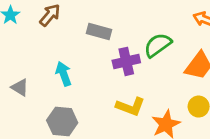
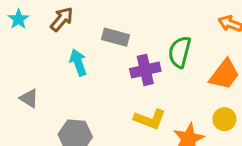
green semicircle: (158, 45) -> (180, 52), turned -40
cyan arrow: (64, 74) -> (78, 62), moved

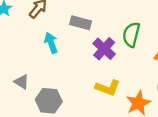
purple cross: (145, 70) -> (104, 49), turned -35
gray triangle: (29, 98) -> (22, 82), moved

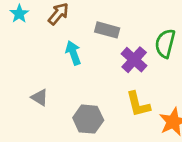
yellow L-shape: (108, 88) -> (138, 104), turned 55
gray hexagon: (49, 101) -> (88, 119), moved

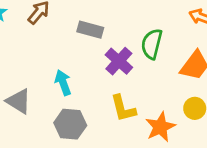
cyan arrow: (73, 53) -> (63, 83), moved
gray triangle: (40, 97) -> (19, 101), size x1.4

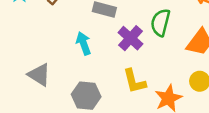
cyan arrow: (63, 83) -> (84, 43), moved

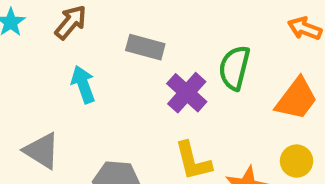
cyan arrow: (84, 43) -> (83, 84), moved

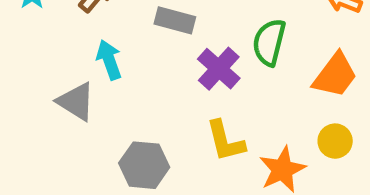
gray triangle: (42, 151) -> (76, 102), moved

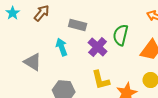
cyan arrow: (109, 60) -> (62, 47), moved

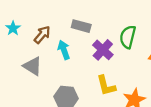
cyan star: (13, 13) -> (13, 28), moved
brown arrow: (42, 13) -> (42, 35), moved

